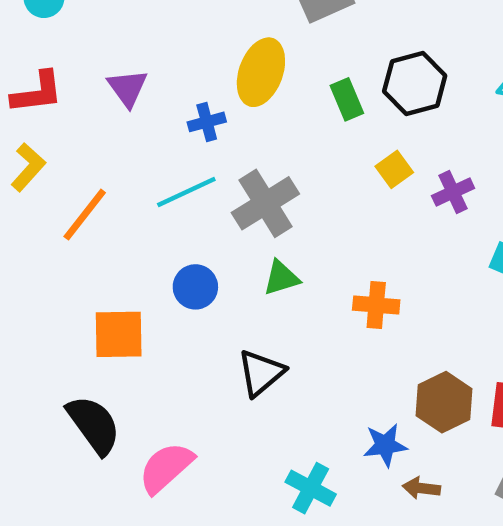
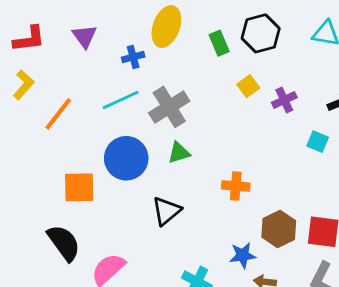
blue circle: (195, 287) -> (126, 158), size x1.6
orange cross: (376, 305) -> (236, 186), moved

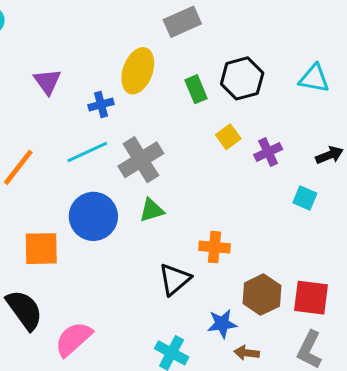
black triangle: (166, 211) -> (175, 279), moved

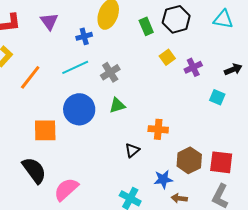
gray cross: (141, 160) -> (110, 72), size x0.7
black triangle: (175, 279) -> (132, 150), size x0.7

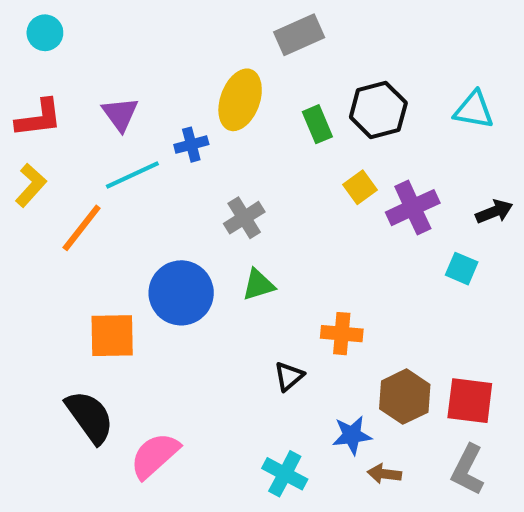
cyan line: (75, 67) -> (132, 175), moved
purple cross: (193, 67) -> (413, 208), size x1.4

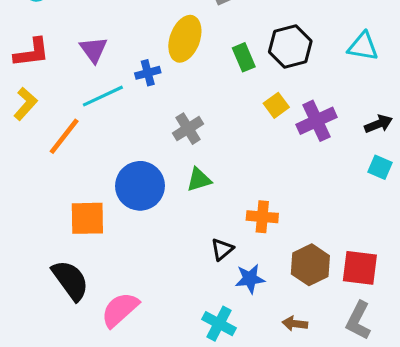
cyan square: (462, 269) -> (380, 167), moved
blue star: (352, 435) -> (250, 279), moved

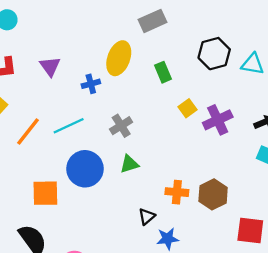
black hexagon: (290, 46) -> (214, 54), moved
cyan line: (103, 96) -> (69, 126), moved
brown hexagon: (310, 265) -> (213, 194), moved

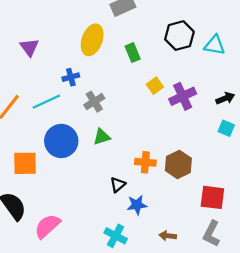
blue cross: (91, 84) -> (71, 77), moved

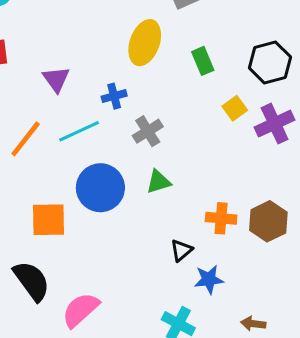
black hexagon: (179, 36) -> (270, 62), moved
purple triangle: (29, 47) -> (56, 79), moved

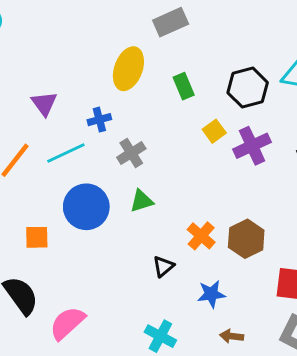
orange cross: (221, 218) -> (201, 236), turned 36
orange square: (48, 220) -> (37, 237), size x0.7
blue star: (209, 279) -> (211, 294), moved

